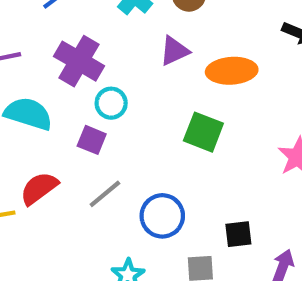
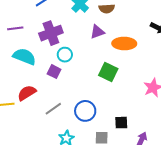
purple cross: (79, 61) -> (51, 33), turned 35
gray line: (105, 194) -> (53, 109), moved

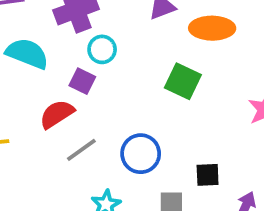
red semicircle: (27, 93) -> (57, 114), moved

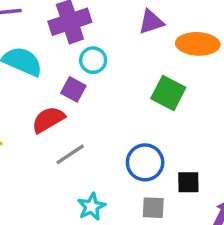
blue circle: (141, 154) -> (145, 162), moved

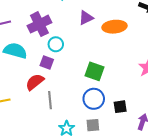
green square: (168, 93) -> (95, 71), moved
gray line: (70, 154) -> (50, 100), turned -54
gray square: (153, 208) -> (93, 125), moved

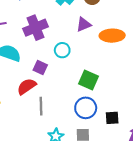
cyan circle: (56, 44) -> (62, 50), moved

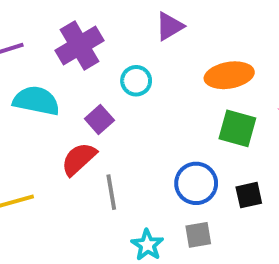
orange ellipse: (112, 36) -> (229, 75), moved
purple square: (40, 68) -> (99, 120), turned 32
green square: (88, 80) -> (237, 128), moved

